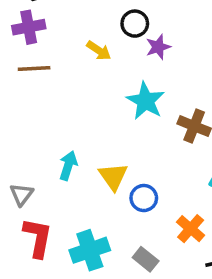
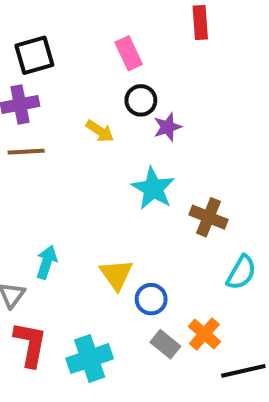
cyan arrow: (68, 166) -> (47, 262), moved
gray rectangle: (146, 259) -> (165, 344), moved

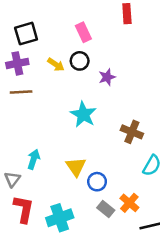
black circle: (141, 100) -> (80, 61), moved
yellow arrow: (100, 131) -> (56, 65), moved
cyan star: (153, 188) -> (83, 114), moved

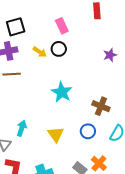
purple star: (107, 77) -> (110, 55), moved
blue circle: (97, 182) -> (88, 131), moved

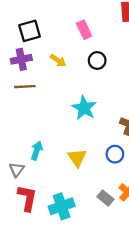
black circle: (59, 49) -> (97, 61), moved

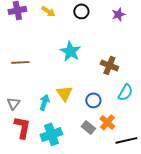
brown line: (25, 87) -> (20, 62), moved
cyan arrow: (37, 151) -> (44, 102), moved
blue circle: (115, 154) -> (93, 100), moved

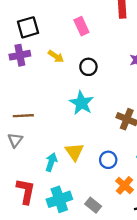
black circle: (81, 11) -> (88, 67), moved
gray triangle: (13, 103) -> (15, 140), moved
gray rectangle: (88, 127) -> (93, 205), moved

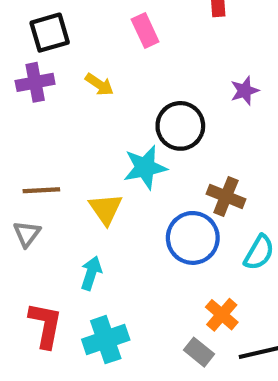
black circle: (88, 67) -> (180, 126), moved, size x1.5
cyan star: (81, 103) -> (145, 167), turned 30
yellow triangle: (74, 152) -> (106, 209), moved
blue circle: (108, 160) -> (193, 238), moved, size x1.6
gray rectangle: (93, 205) -> (199, 352), moved

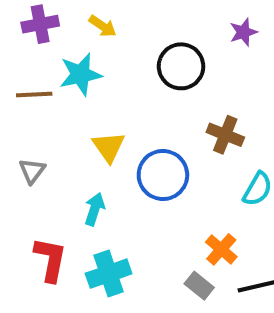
cyan star: (145, 167) -> (80, 74), moved
brown line: (41, 190) -> (34, 95), moved
blue circle: (193, 238) -> (163, 175), moved

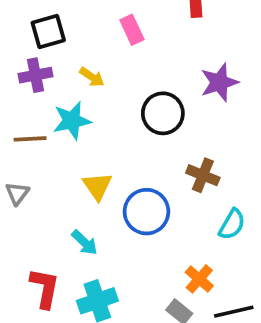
purple star: (243, 32) -> (219, 82), size x1.5
gray triangle: (32, 171) -> (17, 193), moved
cyan arrow: (95, 209) -> (85, 243), turned 116

